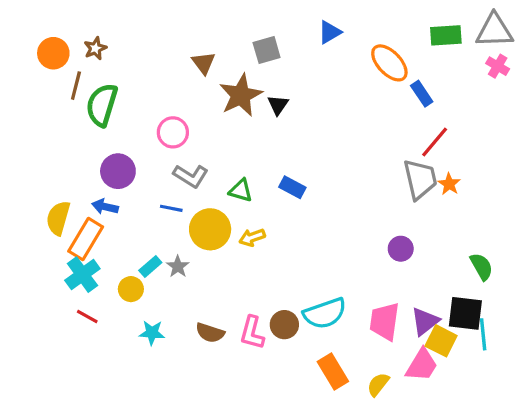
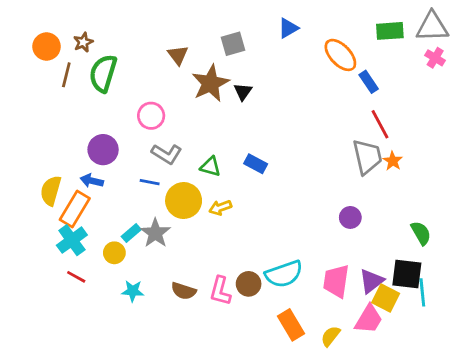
green semicircle: (102, 105) -> (103, 73), moved
red line: (435, 142) -> (380, 124), turned -68
gray star: (178, 266) -> (155, 233), size x1.5

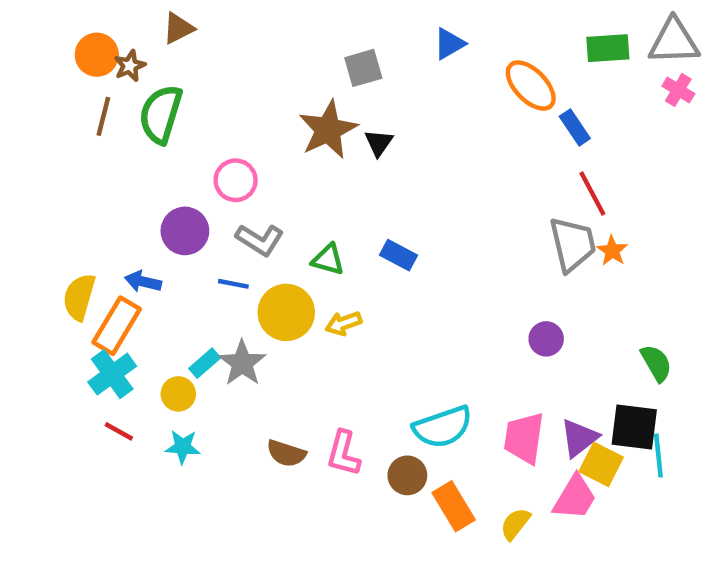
orange circle: (47, 47) -> (97, 55), moved
brown triangle: (178, 55) -> (178, 28), moved, turned 40
purple circle: (103, 150) -> (185, 231), moved
brown circle: (249, 284) -> (407, 475), moved
cyan star: (133, 291) -> (183, 447), moved

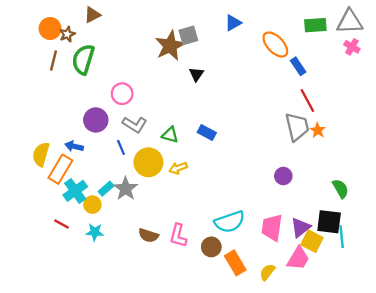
brown star: (328, 130) -> (170, 46), moved
blue line: (233, 284) -> (121, 147), turned 56
cyan cross: (112, 374) -> (75, 191), moved

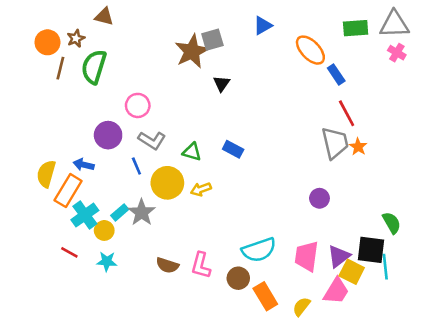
brown triangle: (92, 15) -> (104, 17), turned 42
orange circle: (50, 28) -> (47, 42), moved
green semicircle: (341, 189) -> (392, 223), moved

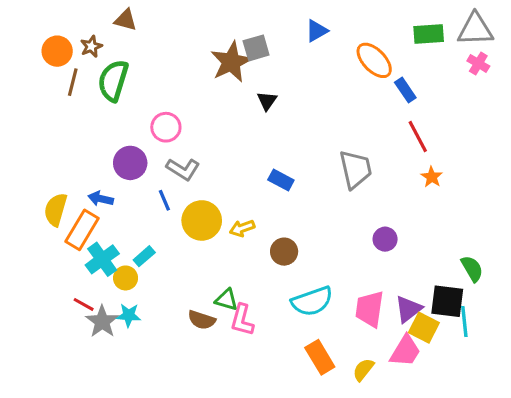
gray trapezoid: (335, 143) -> (356, 169), moved
green triangle: (192, 152) -> (227, 300), moved
gray star: (142, 212) -> (102, 321), moved
brown circle: (238, 278) -> (284, 252), moved

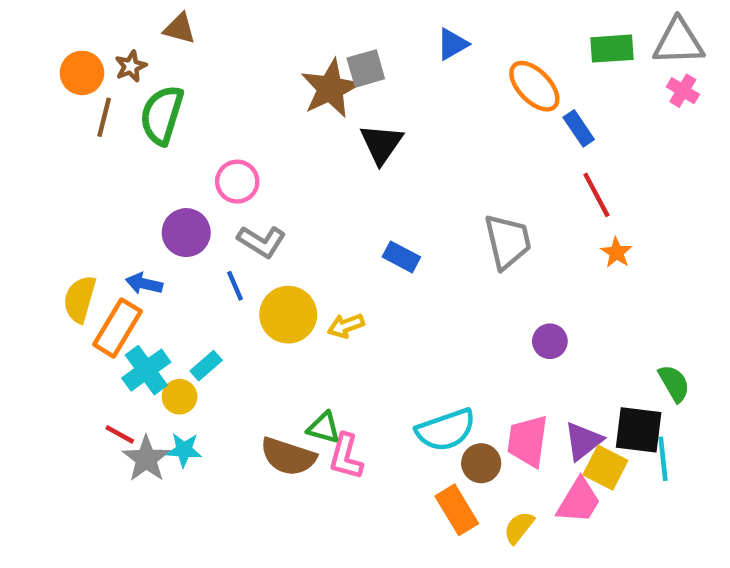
black triangle: (267, 101) -> (381, 144), size x1.5
brown circle: (284, 252) -> (481, 463), moved
brown semicircle: (202, 320) -> (288, 457), size x1.4

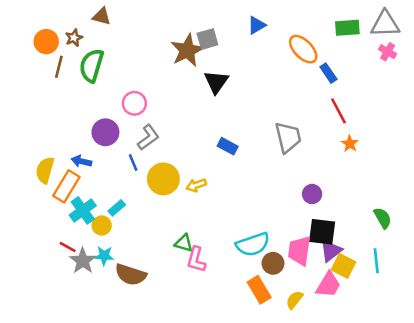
gray L-shape: (262, 241) -> (148, 137), turned -68
black square: (639, 430) -> (322, 232), moved
brown semicircle: (288, 457) -> (131, 275), moved

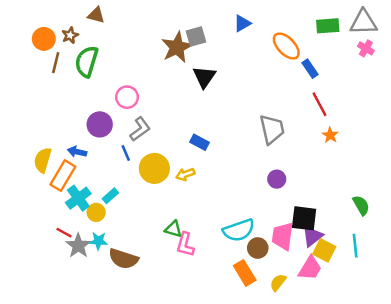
blue rectangle: (228, 146) -> (200, 142), moved
purple circle: (312, 194) -> (277, 179), moved

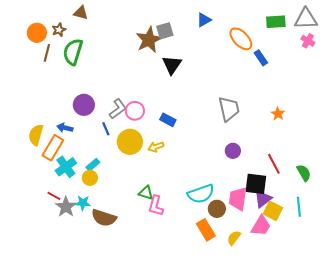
pink circle: (127, 97) -> (135, 111), moved
red line: (320, 104) -> (274, 164), moved
yellow circle: (96, 212) -> (90, 178), moved

